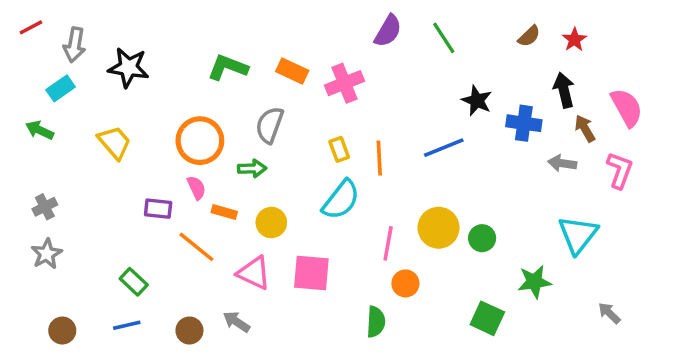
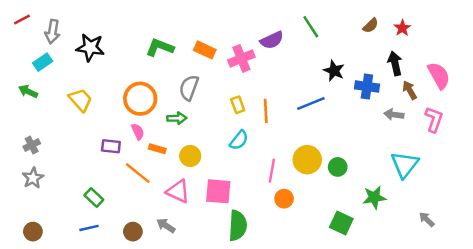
purple semicircle: (388, 31) -> (272, 40), moved, turned 35
cyan semicircle: (341, 200) -> (239, 140), size x0.7
green semicircle: (376, 322) -> (238, 225), moved, size x1.4
brown circle: (62, 330) -> (33, 232), moved

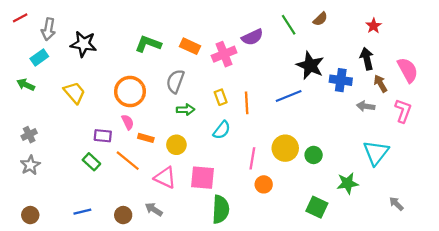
brown semicircle: (371, 26) -> (320, 19), moved
black star: (334, 71) -> (310, 65), size x1.4
green arrow: (177, 118) -> (186, 110), moved
green rectangle: (94, 197) -> (91, 162), moved

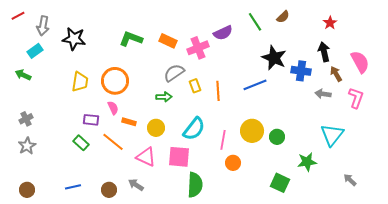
gray semicircle: (175, 81) -> (174, 73), moved, turned 35
yellow trapezoid: (74, 93) -> (80, 82), moved, turned 50
cyan semicircle: (222, 130) -> (194, 129), moved, size x1.4

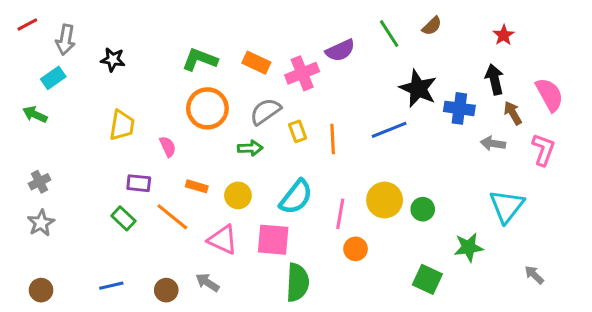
black star: (74, 39) -> (113, 60), size x0.7
orange circle: (115, 81) -> (207, 108), moved
pink semicircle: (113, 108) -> (168, 147), moved

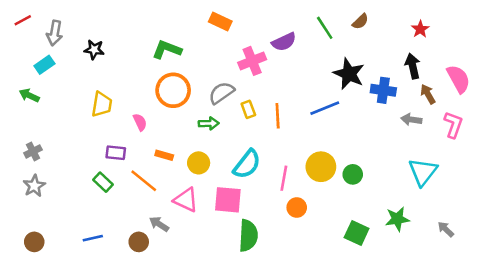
orange rectangle: (256, 63) -> (220, 21), moved
green star: (469, 247) -> (397, 219), moved
gray arrow: (207, 282) -> (159, 224), moved

